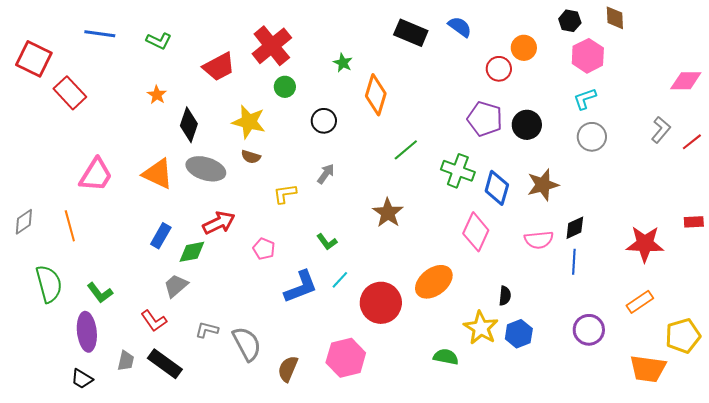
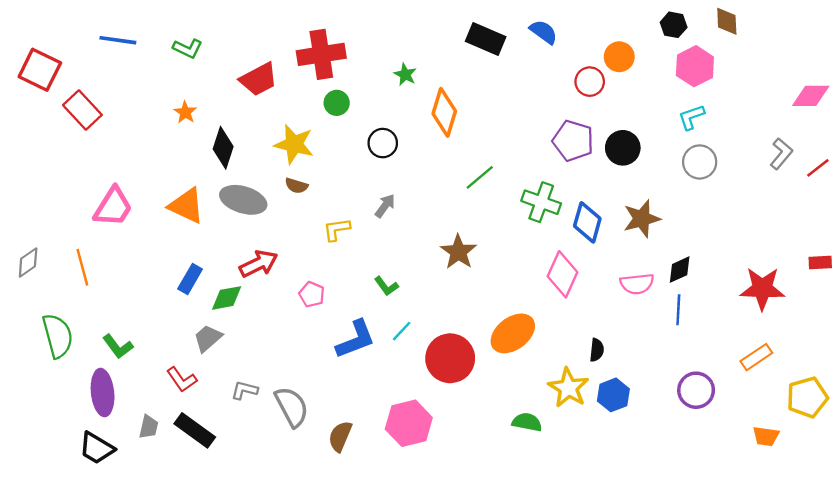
red cross: (272, 46) -> (321, 54), turned 30
orange trapezoid: (648, 369) -> (766, 436), size x0.6
black trapezoid: (82, 379) -> (97, 448), size x1.4

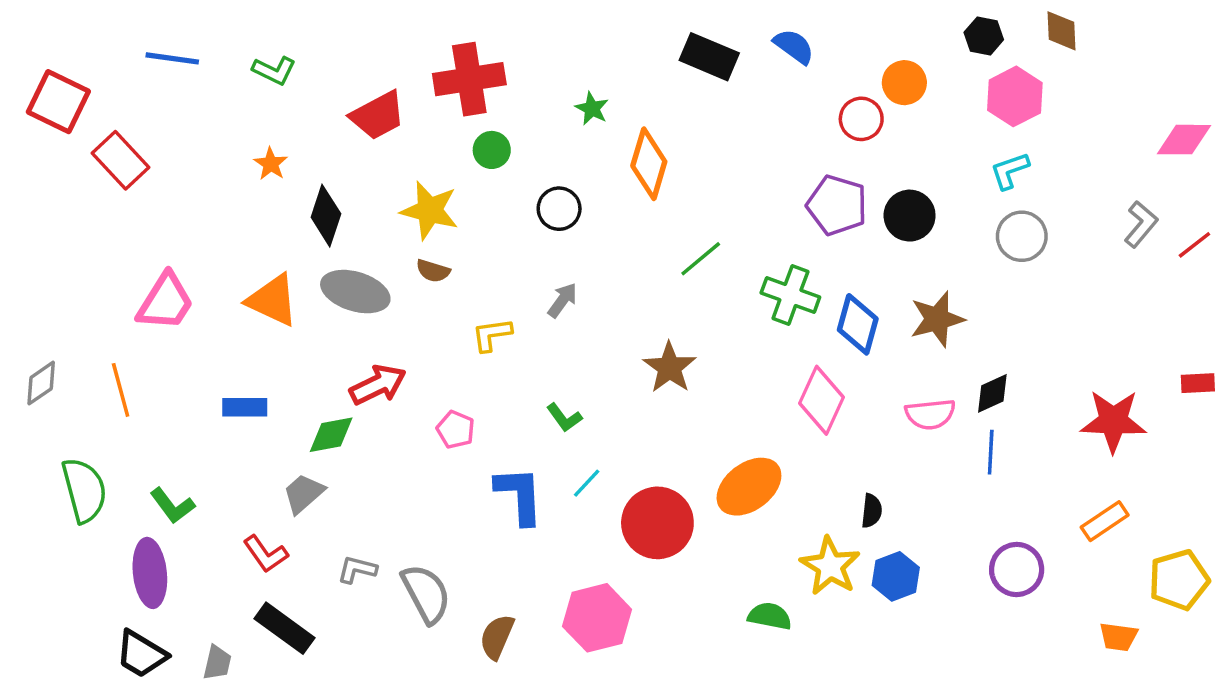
blue rectangle: (190, 279) -> (245, 407), moved, turned 60
blue L-shape: (356, 339) -> (519, 495), turned -72
gray trapezoid: (149, 427) -> (217, 663), moved

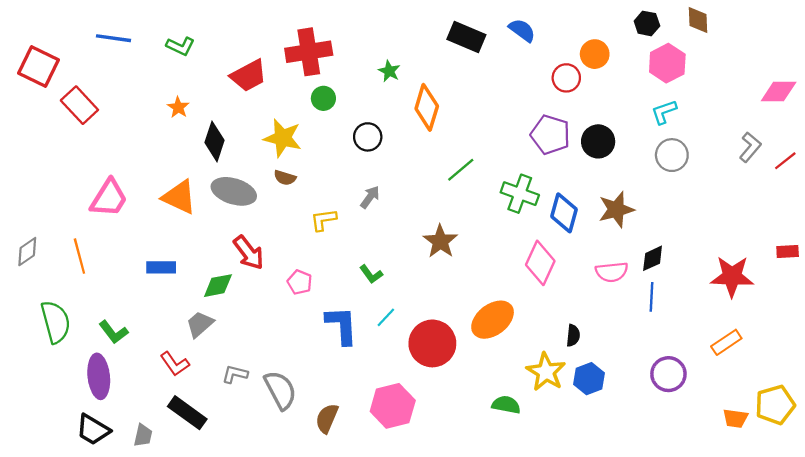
red arrow: (378, 385) -> (249, 253), turned 78
yellow pentagon: (1179, 580) -> (775, 405), moved

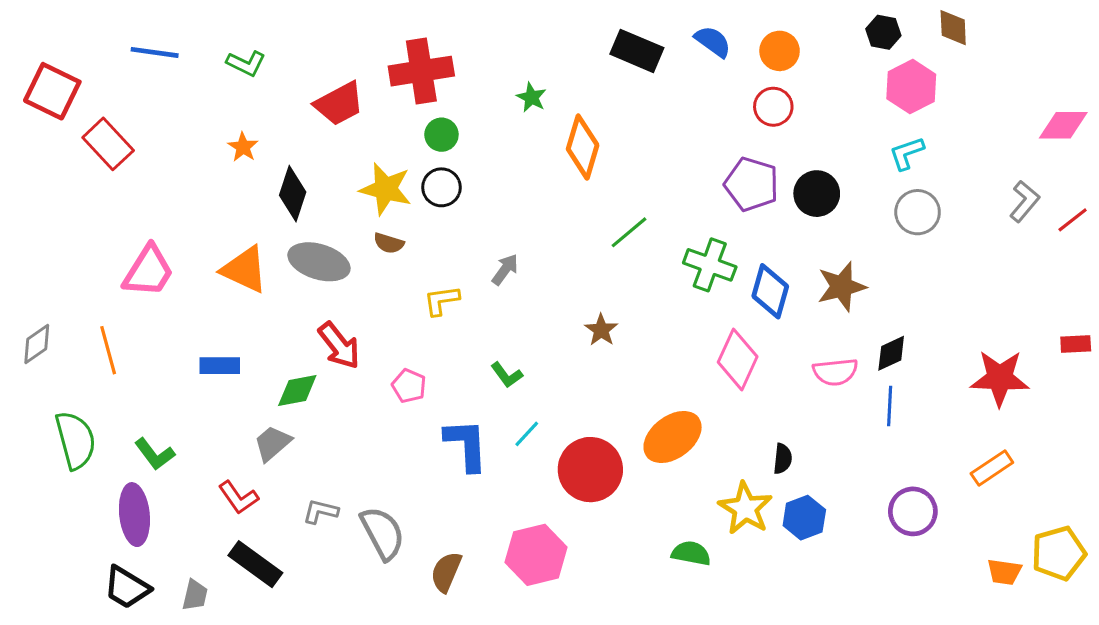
orange circle: (595, 54) -> (780, 51), moved
black circle: (368, 137) -> (441, 187), moved
brown star: (440, 241) -> (601, 330), size x0.7

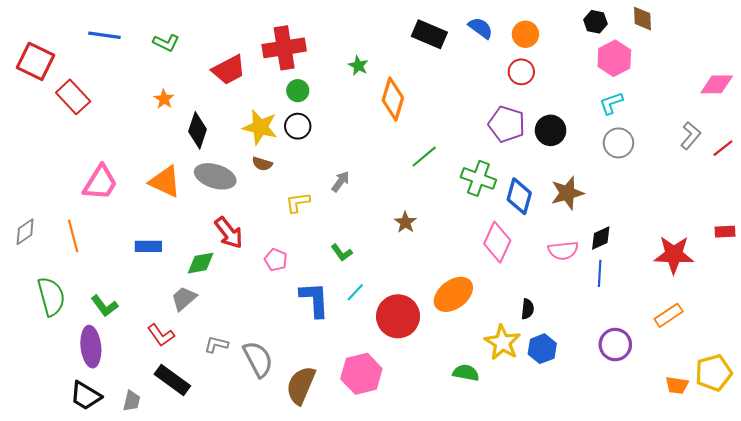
brown semicircle: (446, 572) -> (301, 385), size x1.4

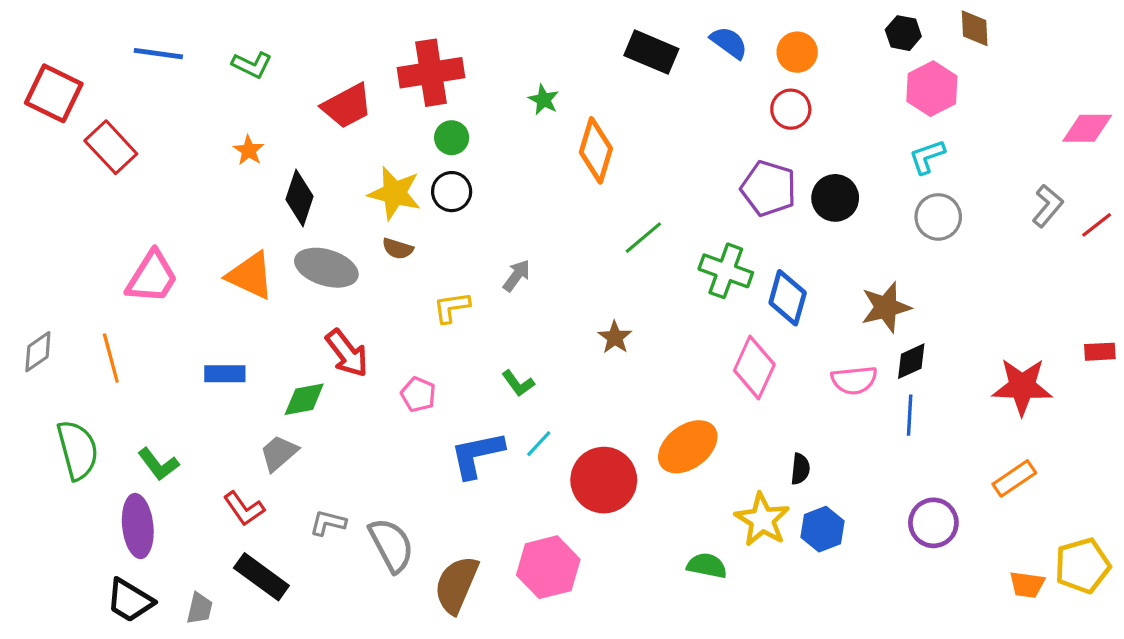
brown star: (567, 193) -> (886, 307), moved
blue L-shape: (314, 300) -> (477, 455), turned -99

